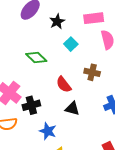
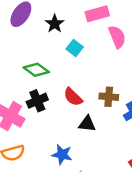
brown cross: (92, 72) -> (109, 97), moved
black cross: (31, 105) -> (37, 101), moved

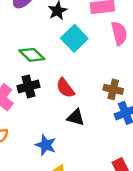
cyan square: (75, 48) -> (74, 38), size x1.5
brown cross: (109, 97) -> (113, 89), moved

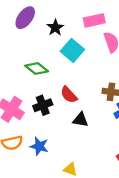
black cross: (28, 86) -> (43, 105), moved
blue star: (46, 145) -> (39, 146), moved

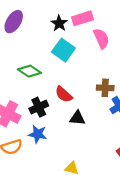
black star: (55, 28) -> (59, 23), moved
blue star: (39, 146) -> (38, 134), moved

